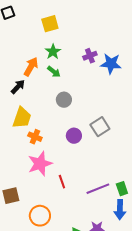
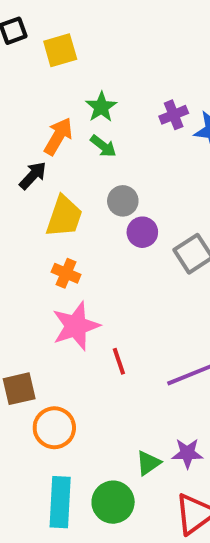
yellow square: (50, 24) -> (60, 50), moved
yellow trapezoid: (22, 118) -> (64, 217), moved
purple circle: (74, 136) -> (142, 232), moved
orange circle: (40, 216) -> (54, 428), moved

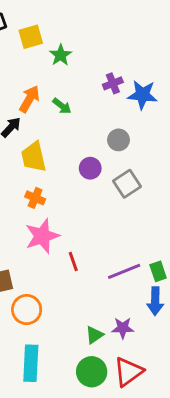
green star: (101, 107) -> (61, 55), moved
gray circle: (123, 201) -> (118, 140), moved
yellow trapezoid: (64, 217) -> (34, 157), turned 148
green circle: (113, 502) -> (92, 372), moved

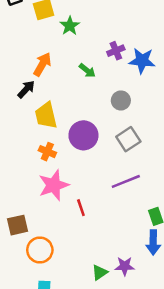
green arrow: (62, 106) -> (87, 71), moved
purple circle: (90, 168) -> (83, 135), moved, size x1.5
purple line: (124, 271) -> (126, 181), moved

